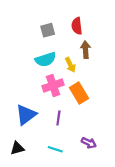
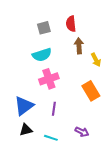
yellow arrow: (70, 65) -> (96, 60), moved
orange rectangle: (79, 93) -> (91, 91), moved
black triangle: (17, 148) -> (26, 130), moved

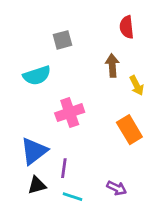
red semicircle: (71, 24) -> (127, 27), moved
cyan semicircle: (42, 55) -> (37, 76), moved
purple line: (54, 109) -> (64, 168), moved

